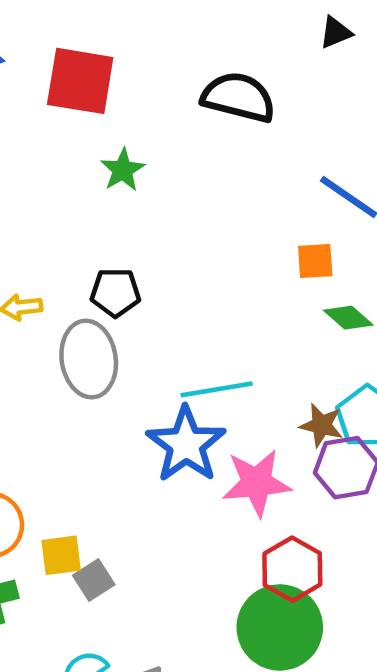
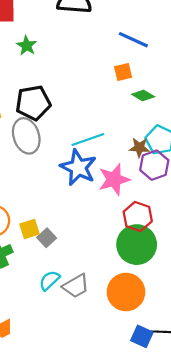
black pentagon: (115, 292) -> (33, 103), size x1.5

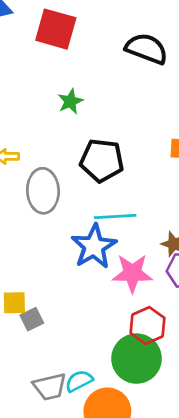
green star: (27, 46) -> (70, 101), moved
black pentagon: (33, 103) -> (102, 161), moved
cyan semicircle: (49, 280) -> (79, 381), moved

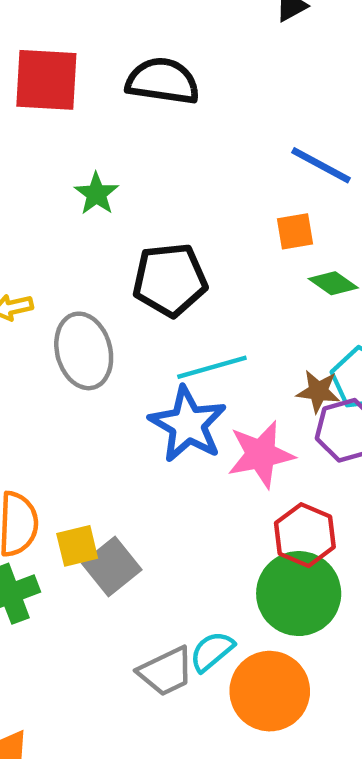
black semicircle: (147, 49) -> (163, 81), moved
gray square: (32, 319) -> (112, 567), size x1.4

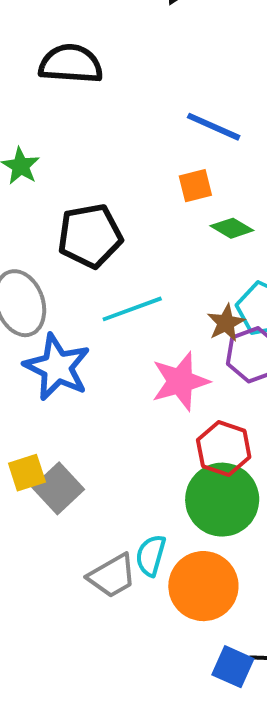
brown star: (318, 391) -> (226, 323), turned -30
blue star: (188, 424) -> (57, 367), moved
cyan semicircle: (212, 651) -> (151, 555), turned -30

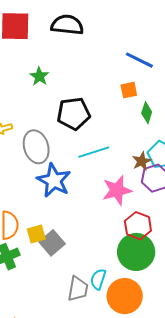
green diamond: (232, 228) -> (147, 113), turned 75
gray trapezoid: (112, 576) -> (78, 289), turned -52

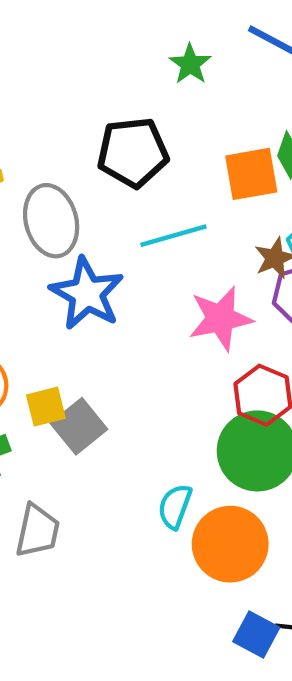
green star: (39, 76) -> (190, 64), moved
orange square: (129, 90) -> (251, 174), moved, size x1.5
gray trapezoid: (78, 289) -> (37, 531), moved

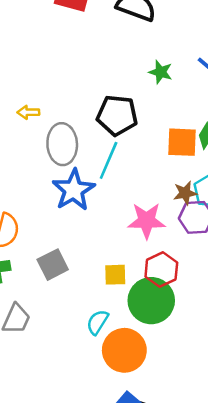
green star: (190, 64) -> (161, 72), turned -30
cyan line: (173, 236) -> (109, 160), moved, turned -63
yellow square: (46, 407) -> (115, 275), moved

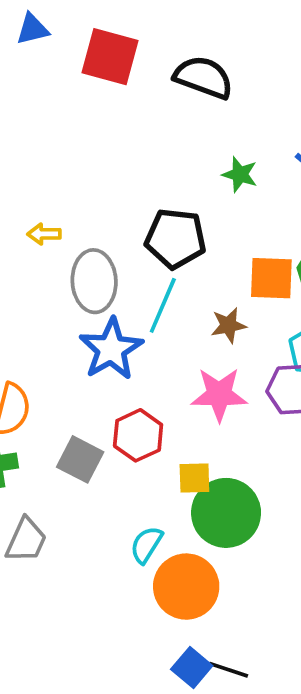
brown star: (185, 193) -> (228, 325), moved
gray square: (53, 265) -> (80, 459), turned -36
red hexagon: (161, 270) -> (138, 435), moved
yellow square: (115, 275) -> (194, 478), moved

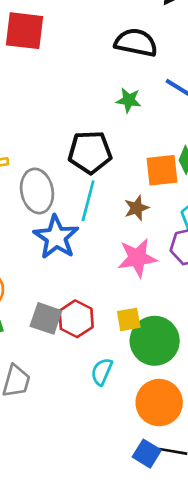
black semicircle: (203, 77) -> (136, 43), moved
red hexagon: (138, 435) -> (76, 319), moved
orange circle: (186, 587) -> (159, 403), moved

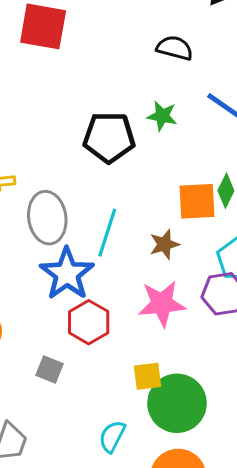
black semicircle: (136, 43) -> (175, 48), size x0.7
black pentagon: (90, 152) -> (109, 137), moved
gray square: (46, 318) -> (49, 370), size x0.7
red hexagon: (76, 319) -> (89, 322), moved

